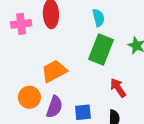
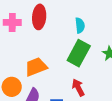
red arrow: (118, 88) -> (78, 88), moved

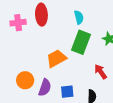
orange trapezoid: (36, 67) -> (56, 58), moved
red arrow: (78, 88) -> (101, 72), moved

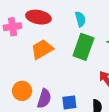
red ellipse: (41, 15) -> (38, 17), turned -75
orange trapezoid: (56, 58) -> (42, 49), moved

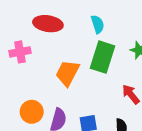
pink cross: (13, 27) -> (20, 52), moved
orange trapezoid: (42, 49) -> (67, 73), moved, turned -30

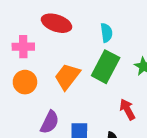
orange circle: (32, 112) -> (25, 82), moved

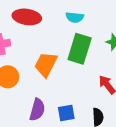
cyan semicircle: (106, 33) -> (75, 17), turned 114

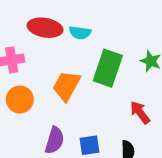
cyan semicircle: (75, 17) -> (80, 33), moved

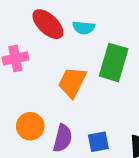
red ellipse: (45, 28) -> (48, 24), turned 36
orange circle: (20, 99) -> (30, 126), moved

